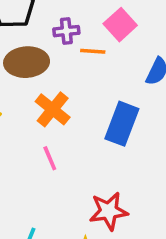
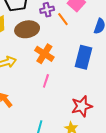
orange line: (93, 51) -> (63, 19), turned 56
pink line: (50, 158) -> (46, 81), turned 48

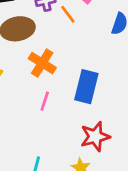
blue rectangle: (84, 57) -> (86, 87), moved

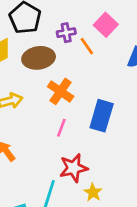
red star: (95, 137) -> (73, 168), moved

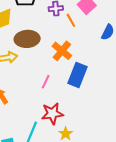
brown ellipse: (39, 58) -> (27, 39), moved
orange cross: (61, 91) -> (62, 51), moved

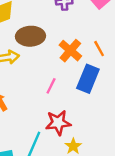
orange line: (71, 20) -> (99, 49), moved

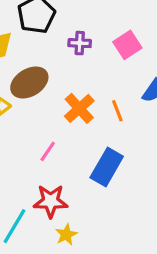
brown ellipse: (30, 36) -> (29, 83), turned -36
blue rectangle: (88, 79) -> (107, 167), moved

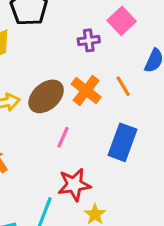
purple cross: (80, 43) -> (89, 40), moved
brown ellipse: (29, 83) -> (46, 96), moved

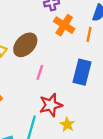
orange line: (123, 86) -> (89, 34), moved, turned 48
orange cross: (86, 90) -> (64, 25), moved

